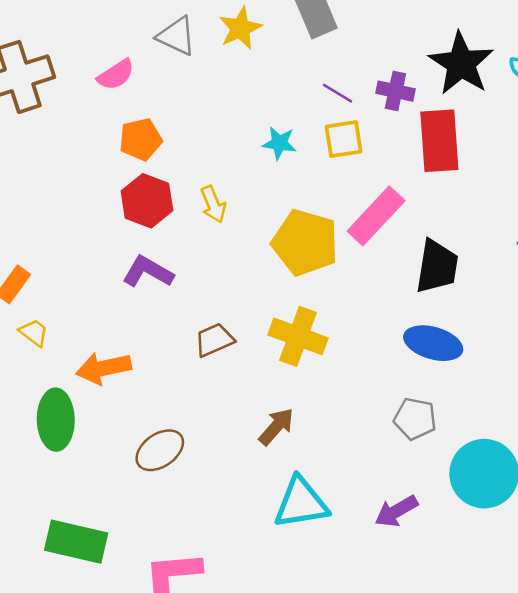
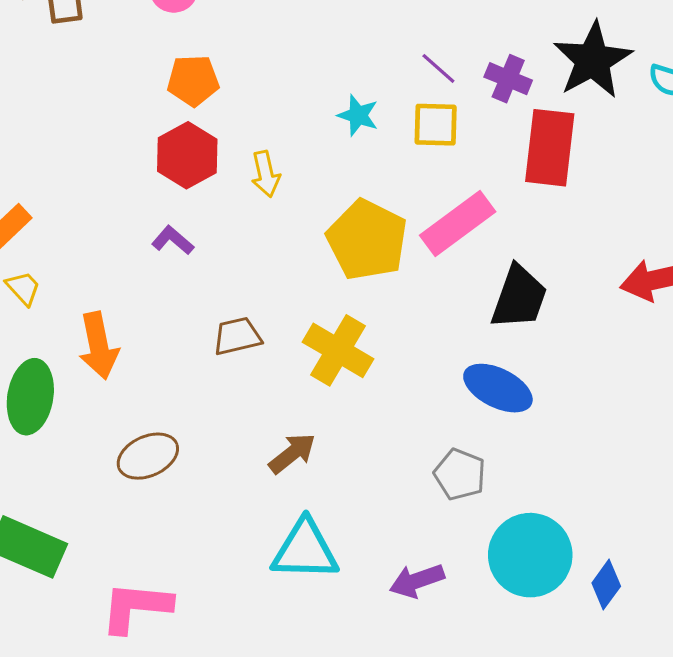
purple L-shape: (148, 272) -> (173, 240), size x0.7
orange arrow: (103, 368) -> (99, 346), turned -100

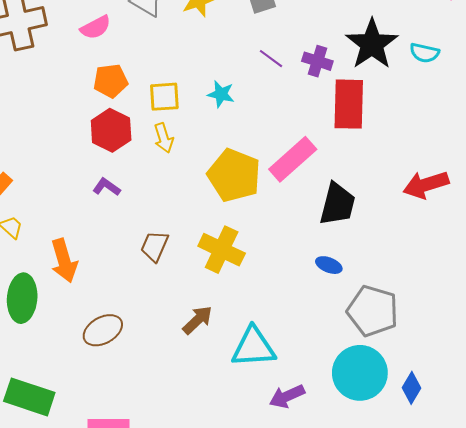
yellow square: (436, 125) -> (164, 97), moved
brown trapezoid: (237, 336) -> (155, 246), turned -48
blue ellipse: (498, 388) -> (329, 265), size x0.6
gray pentagon: (460, 474) -> (373, 311), moved, size x1.5
cyan triangle: (305, 550) -> (253, 347), moved

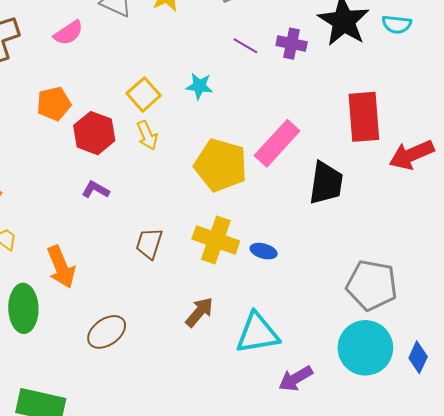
orange pentagon: (111, 81) -> (54, 104), moved
yellow square: (164, 97) -> (144, 94), turned -32
red rectangle: (349, 104) -> (364, 117), moved
blue ellipse: (329, 265) -> (264, 251), moved

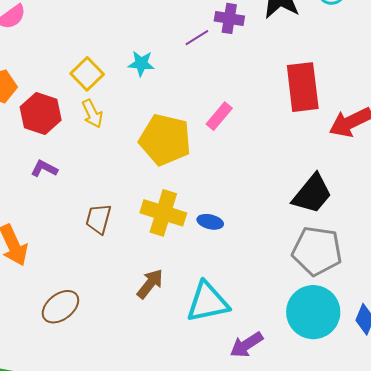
purple line: (245, 46) -> (197, 38), moved, turned -60
pink rectangle: (277, 143) -> (219, 116), size x0.6
black trapezoid: (326, 183) -> (312, 194), moved, turned 33

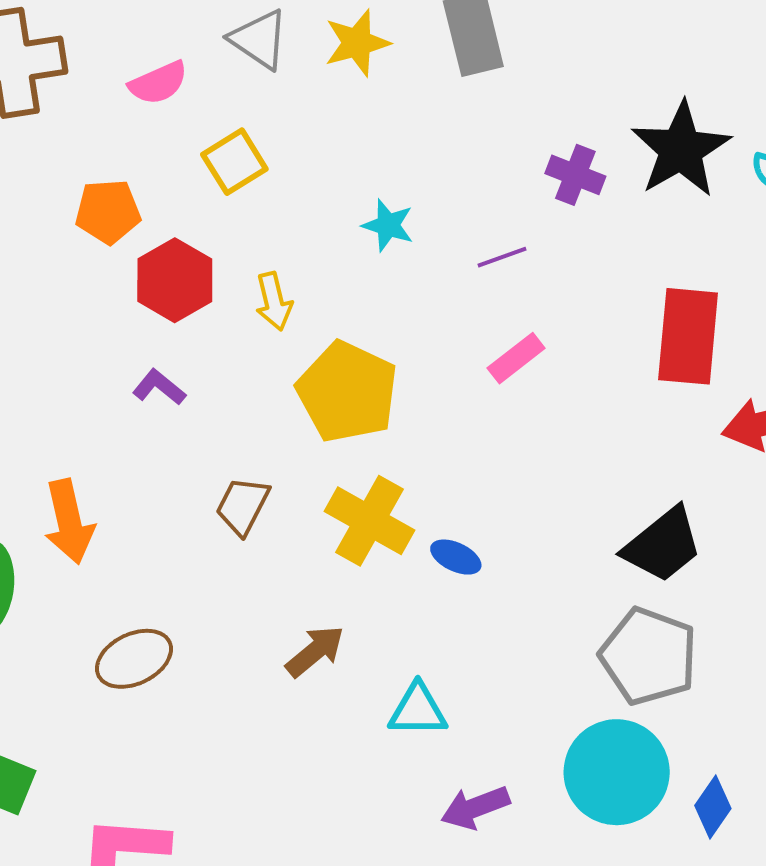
purple line: (197, 38) -> (502, 257), moved
yellow square: (87, 74) -> (234, 162), moved
yellow pentagon: (165, 140) -> (347, 392), moved
cyan triangle: (207, 302) -> (418, 710), size x0.7

